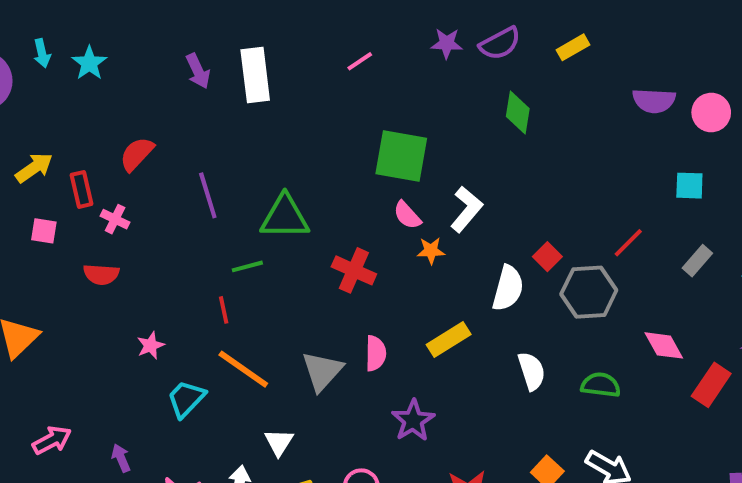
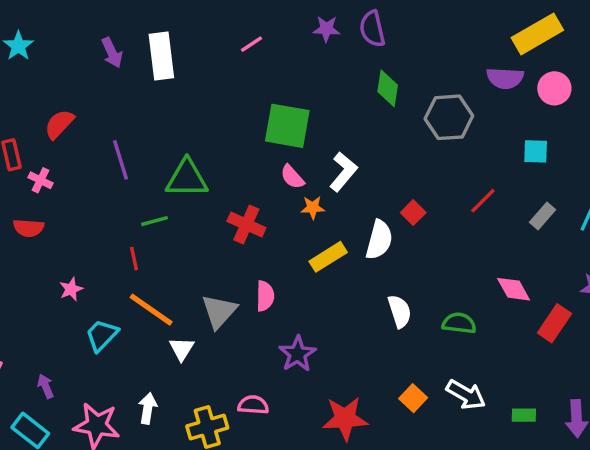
purple semicircle: (500, 43) -> (372, 29), turned 105
yellow rectangle: (573, 47) -> (537, 34), moved, size x1.8
gray hexagon: (589, 292) -> (449, 117), moved
yellow rectangle: (449, 340) -> (328, 257), moved
white triangle: (279, 442) -> (182, 349), moved

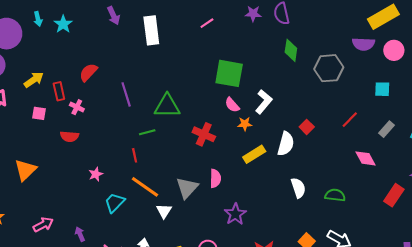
purple arrow: (112, 53) -> (114, 16), moved
pink diamond: (514, 289) -> (366, 158), moved

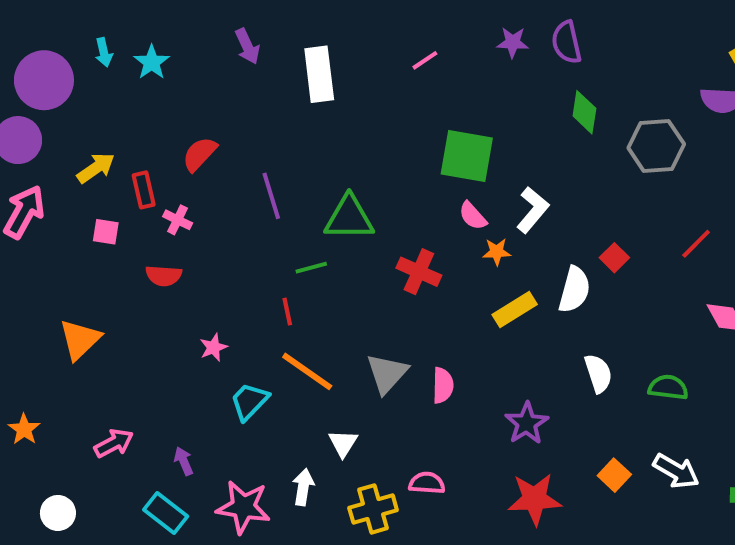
pink semicircle: (215, 178) -> (443, 385), moved
white triangle: (164, 211) -> (343, 443), moved
purple star: (235, 214) -> (527, 423), moved

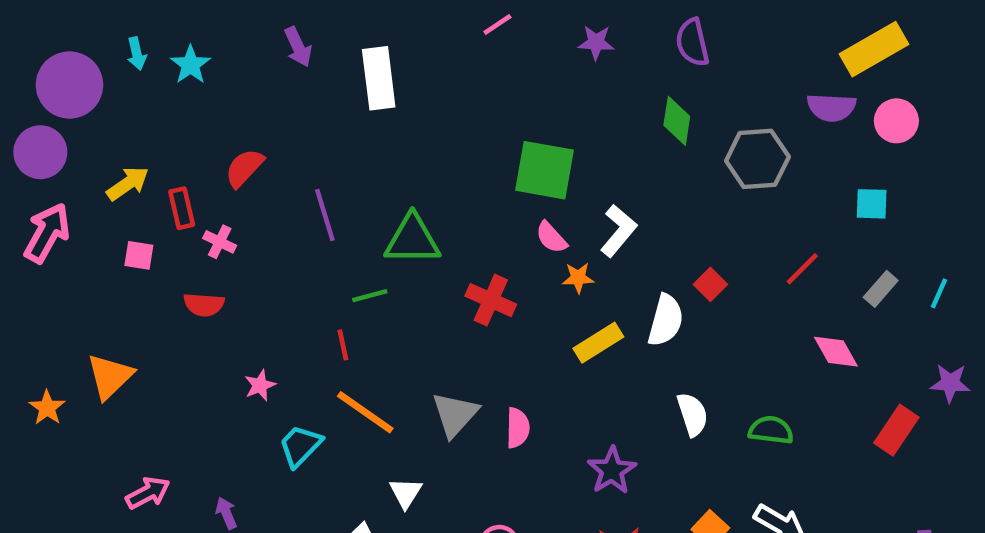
purple semicircle: (566, 42) -> (692, 42), moved
pink line: (425, 60) -> (497, 24), moved
orange star: (24, 429) -> (47, 408), moved

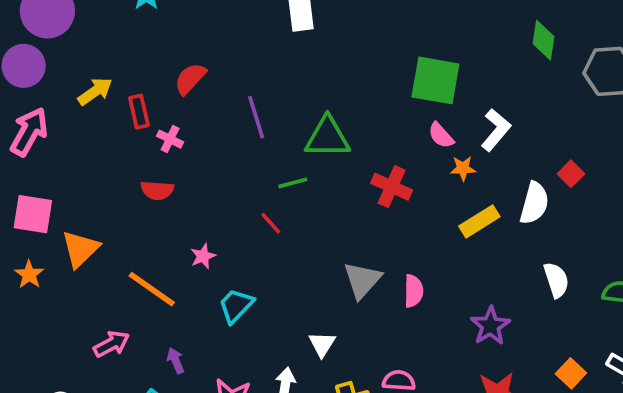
pink square: (139, 255) -> (33, 214), moved, size x1.6
red line: (343, 345) -> (271, 223), turned -30
orange line: (365, 412) -> (152, 289), moved

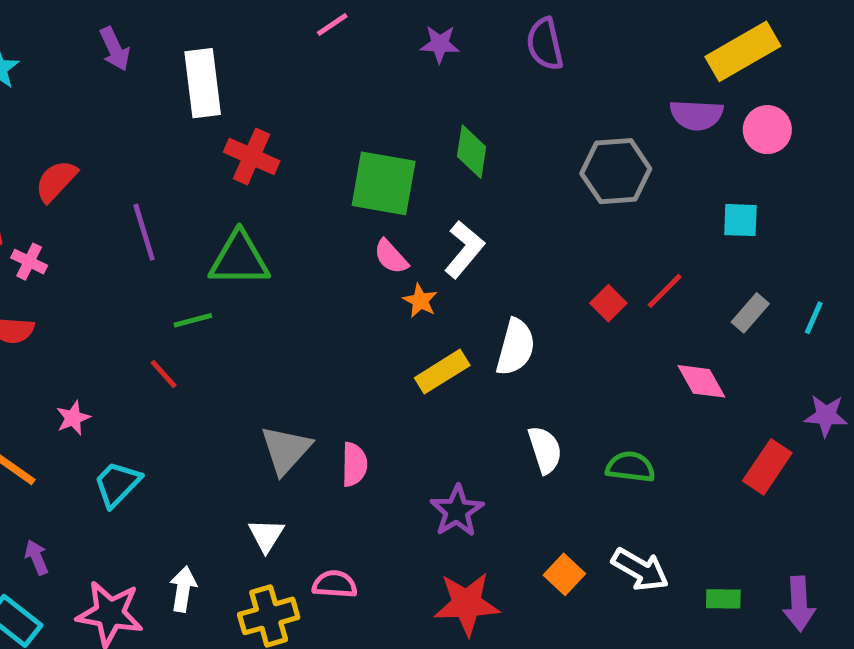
green diamond: (543, 40) -> (472, 152), moved
orange star: (463, 168) -> (420, 301), turned 30
red square: (571, 174) -> (608, 303), moved
red cross: (392, 187) -> (252, 156), moved
white triangle: (322, 344) -> (266, 535), moved

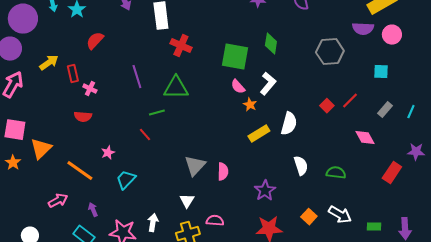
red semicircle: (56, 181) -> (95, 41), moved

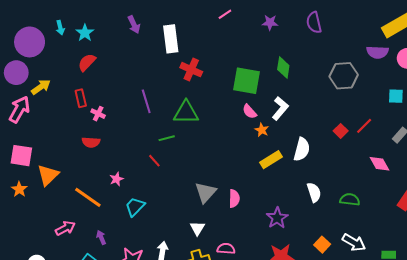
red semicircle: (95, 41) -> (87, 62), moved
yellow arrow: (49, 63) -> (41, 87), moved

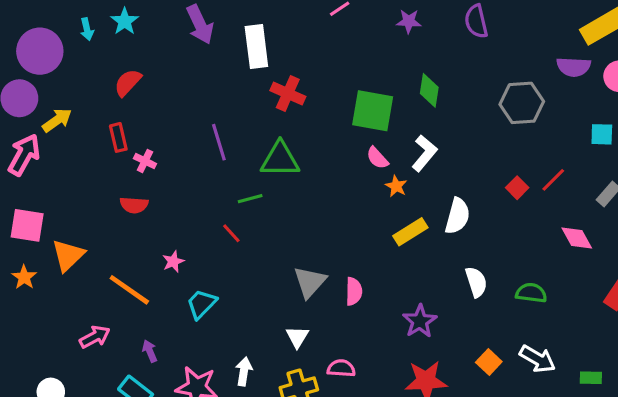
purple arrow: (134, 25) -> (200, 24), size x1.4
cyan star: (85, 33) -> (125, 21), moved

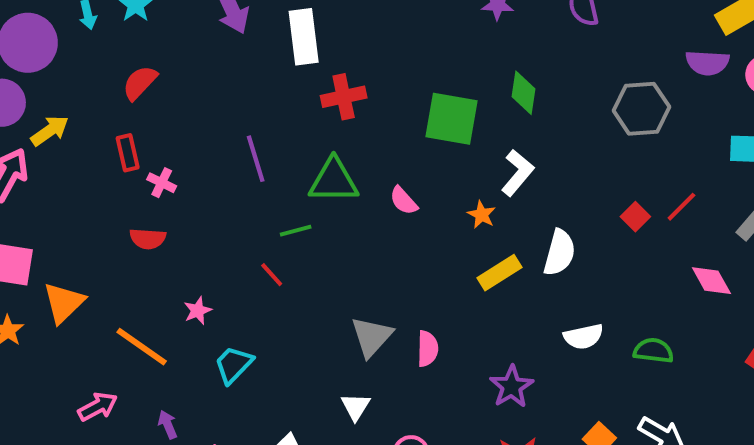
red cross: (288, 94) -> (344, 97), turned -36
pink semicircle: (377, 158) -> (404, 201), moved
white semicircle: (476, 282) -> (583, 337), turned 96

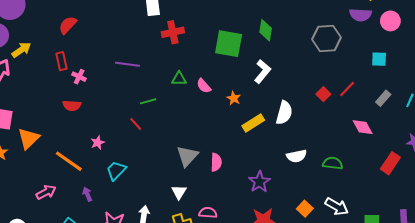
purple line: (256, 159) -> (127, 64), turned -65
green triangle: (334, 181) -> (179, 79), moved, size x0.6
orange star: (482, 215) -> (234, 98), moved
purple arrow: (168, 425) -> (87, 194), moved

